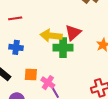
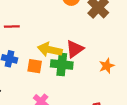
orange square: (31, 74) -> (35, 66), moved

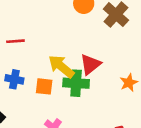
yellow arrow: (50, 50) -> (61, 66), turned 30

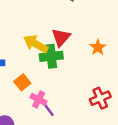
orange square: (44, 86) -> (22, 82), moved, turned -35

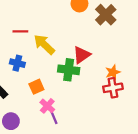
yellow arrow: (36, 44) -> (44, 44), moved
red cross: (100, 98) -> (113, 88), moved

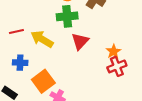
green cross: (69, 70) -> (67, 16), moved
orange square: (36, 87) -> (43, 81), size x1.5

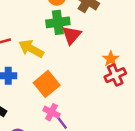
red triangle: (80, 41) -> (72, 35), moved
orange square: (43, 81) -> (47, 84), moved

